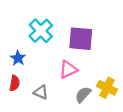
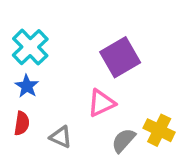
cyan cross: (41, 31) -> (30, 47), moved
purple square: (81, 39) -> (120, 57), turned -35

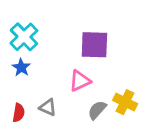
purple square: (120, 57) -> (94, 45), turned 32
red semicircle: (22, 123) -> (19, 113), moved

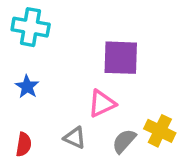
cyan cross: (24, 37) -> (31, 27), moved, turned -36
gray triangle: (48, 107) -> (75, 138), moved

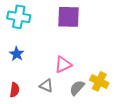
purple square: (121, 58) -> (68, 17), moved

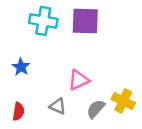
cyan cross: (19, 17) -> (43, 21), moved

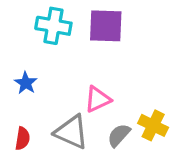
gray triangle: (58, 106) -> (71, 132), size x1.6

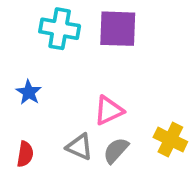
gray triangle: (71, 132) -> (80, 147), size x0.7
gray semicircle: (119, 135) -> (116, 150), moved

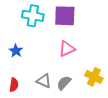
pink triangle: (109, 110) -> (67, 49), moved

